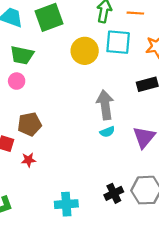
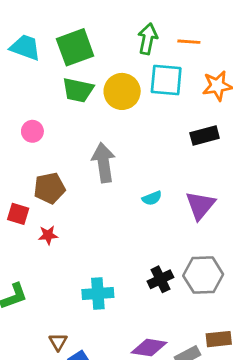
green trapezoid: (22, 55) -> (78, 90), moved
gray arrow: (105, 105) -> (104, 163), moved

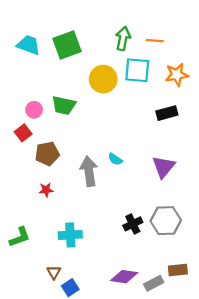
green trapezoid: (78, 90) -> (64, 105), moved
gray arrow: (104, 163) -> (89, 171), moved
cyan semicircle: (152, 198) -> (115, 159), moved, turned 56
red square: (18, 214) -> (23, 133), moved, turned 35
cyan cross: (98, 294) -> (70, 235), moved

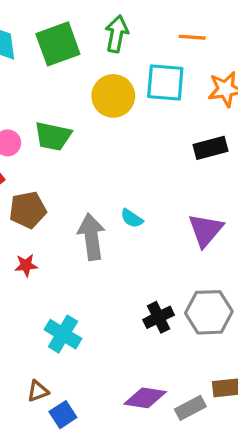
green arrow: (123, 38) -> (117, 34), moved
cyan cross: (70, 235) -> (63, 334), turned 35
brown triangle: (54, 272) -> (38, 391), turned 40

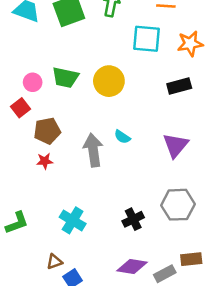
yellow circle: (113, 96) -> (109, 81), moved
red star: (26, 265) -> (45, 161), moved
black cross: (159, 317) -> (133, 219), moved

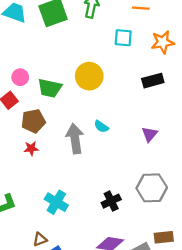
cyan square: (146, 39) -> (123, 38), size x0.7
green trapezoid: (65, 77) -> (50, 88), moved
purple triangle: (176, 145) -> (149, 134), size x0.7

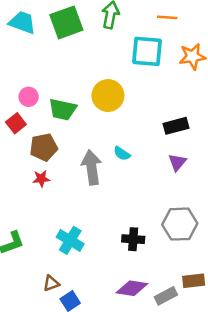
cyan square: (123, 38) -> (147, 51), size x1.5
black rectangle: (153, 81) -> (176, 126), moved
black cross: (111, 201) -> (133, 239), turned 30

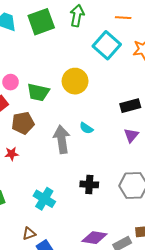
cyan square: (147, 51) -> (107, 45), turned 36
red star: (41, 179) -> (12, 154), moved
black cross: (133, 239) -> (89, 184), moved

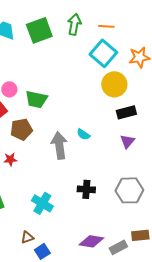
orange line: (123, 18) -> (106, 26), moved
yellow circle: (75, 81) -> (114, 84), moved

